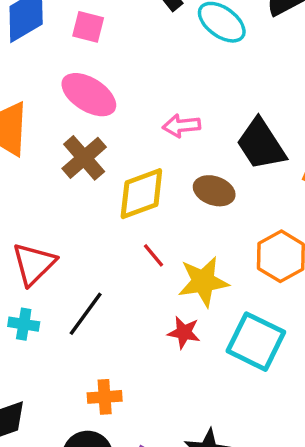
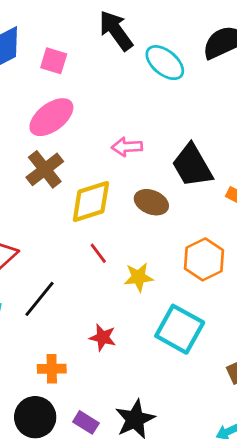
pink ellipse: (89, 95) -> (51, 117), turned -72
yellow star: (203, 282) -> (139, 277), size x0.7
red star: (184, 332) -> (103, 337), moved

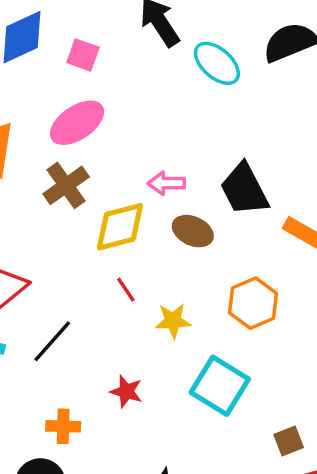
pink arrow: (127, 147) -> (166, 183), moved

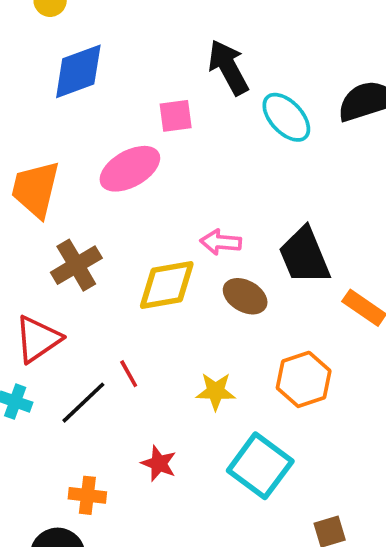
pink square: (83, 55) -> (176, 116), moved, turned -32
brown cross: (66, 185) -> (76, 265), moved
red line: (126, 290) -> (129, 374), moved

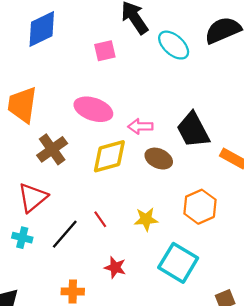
pink ellipse: (130, 169) -> (93, 109), moved, turned 54
red line: (129, 374) -> (100, 219), moved

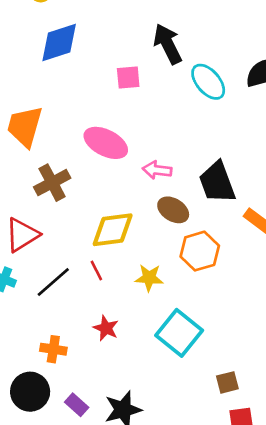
yellow diamond: (109, 156) -> (113, 230), moved
orange hexagon: (200, 207) -> (200, 251), moved

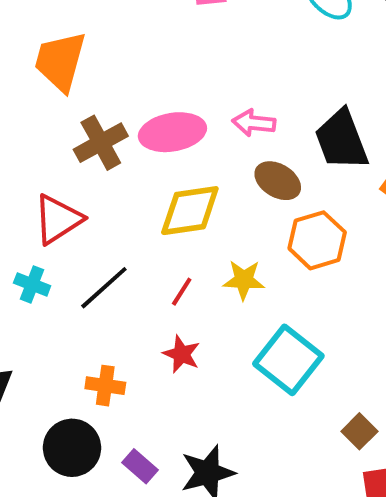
pink ellipse: (106, 143) -> (172, 132), moved, turned -36
red line: (96, 271) -> (182, 292), moved, turned 60
brown square: (227, 382) -> (359, 431), turned -30

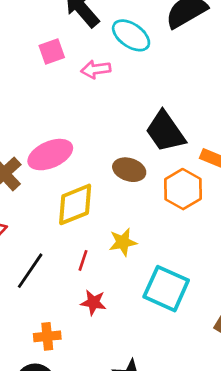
pink arrow: (254, 123) -> (96, 69), moved
orange hexagon: (317, 240) -> (183, 189), moved

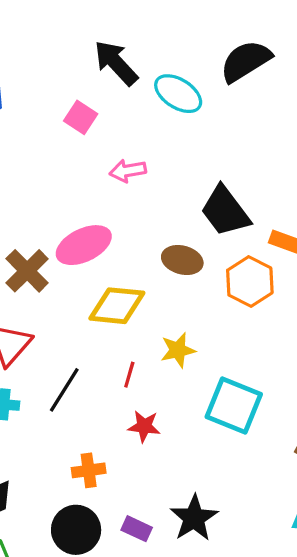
pink square: (52, 51) -> (81, 117), turned -35
pink arrow: (96, 69) -> (128, 171), moved
yellow diamond: (75, 204) -> (117, 306), turned 30

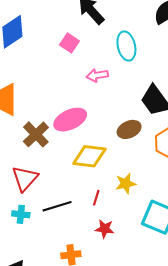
cyan ellipse: (178, 94) -> (126, 46), moved, turned 44
brown ellipse: (182, 260) -> (129, 129), turned -40
black line: (64, 390) -> (57, 206), turned 40

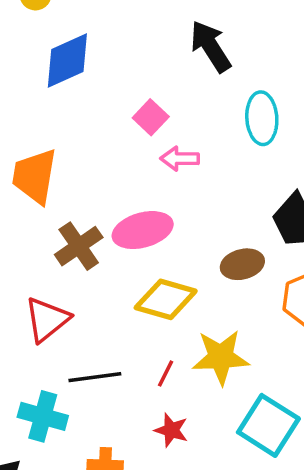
pink square: (69, 43) -> (151, 117), moved
pink arrow: (97, 75) -> (180, 159), moved
yellow star: (126, 183) -> (221, 357), size x1.5
cyan cross: (21, 214) -> (43, 416), moved, size x1.5

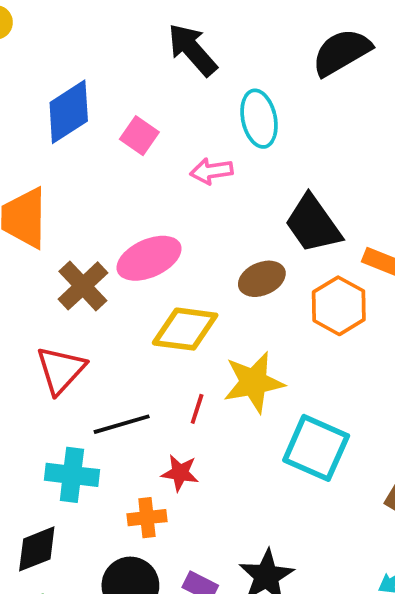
blue diamond: (67, 61) -> (69, 112), moved
pink arrow: (180, 159) -> (212, 171), moved
red star: (171, 430) -> (180, 473), moved

